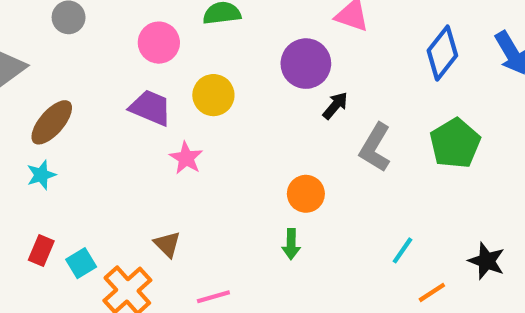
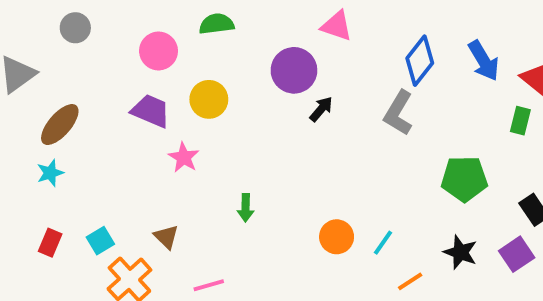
green pentagon: (455, 143) -> (464, 179), moved, turned 30
gray L-shape: (375, 148) -> (399, 113), moved
orange circle: (306, 194) -> (337, 237), moved
green arrow: (291, 244) -> (246, 208), moved
cyan square: (81, 263) -> (100, 241), moved

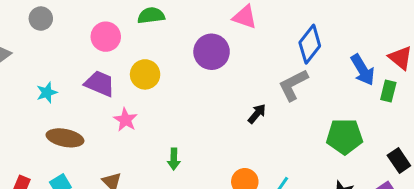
blue arrow: (484, 61) -> (363, 70), moved
black arrow: (321, 109) -> (257, 114), moved
gray L-shape: (399, 113) -> (293, 85), turned 32
brown ellipse: (60, 125) -> (65, 138), moved, turned 60
cyan star: (50, 173) -> (47, 93), moved

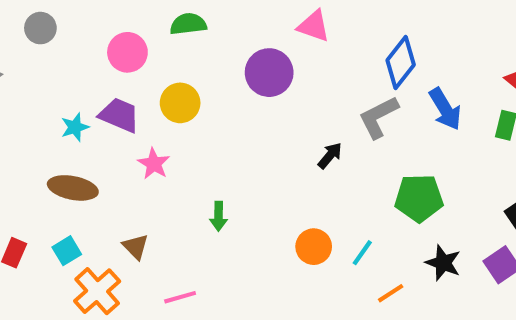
blue arrow: (363, 70) -> (445, 109), moved
cyan star: (47, 93) -> (75, 127), moved
green pentagon: (345, 136) -> (419, 198), moved

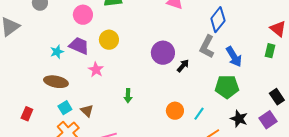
purple circle: (269, 73) -> (163, 53), moved
blue arrow: (445, 109) -> (234, 57), moved
gray L-shape: (378, 117) -> (207, 47), turned -35
cyan square: (67, 251) -> (65, 108), moved

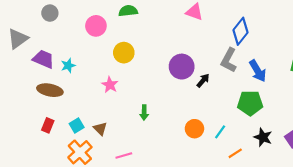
purple trapezoid: (79, 46) -> (43, 59), moved
brown ellipse: (56, 82) -> (50, 90), moved
red rectangle: (27, 114) -> (48, 125), moved

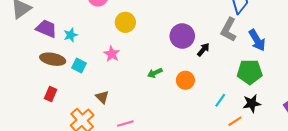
green arrow: (144, 113) -> (155, 73), moved, turned 64
cyan square: (77, 125) -> (79, 66), moved, turned -32
orange circle: (194, 129) -> (185, 80), moved
black star: (263, 137) -> (252, 103), moved, turned -30

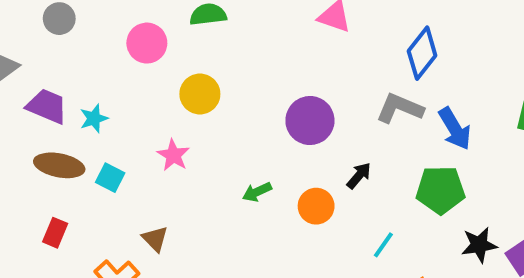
gray L-shape: (229, 30) -> (400, 108), turned 85
black arrow: (203, 50) -> (359, 176), moved
black star: (252, 103) -> (479, 245), moved

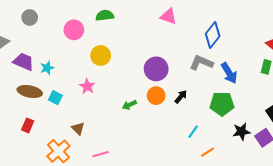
orange circle: (316, 206) -> (156, 96), moved

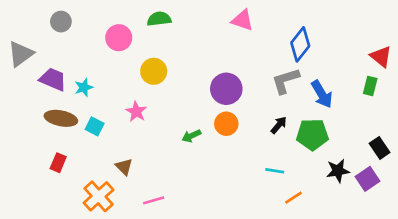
gray L-shape: (201, 63) -> (285, 81), turned -40
black arrow: (181, 97) -> (279, 125), moved
cyan line: (193, 132) -> (275, 171), turned 64

